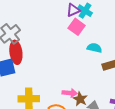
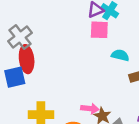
pink square: (77, 27) -> (99, 30), turned -35

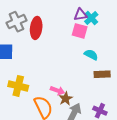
red ellipse: (27, 59) -> (36, 28), moved

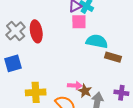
cyan semicircle: (91, 55) -> (97, 41), size x1.5
brown rectangle: (102, 74) -> (113, 57), turned 35

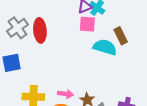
brown rectangle: (113, 57) -> (121, 36), moved, turned 42
pink arrow: (75, 86) -> (65, 94), moved

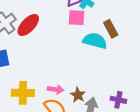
red ellipse: (40, 30) -> (28, 25), turned 50

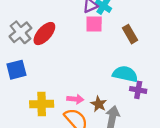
cyan semicircle: (95, 41) -> (125, 74), moved
purple cross: (118, 100) -> (138, 90), moved

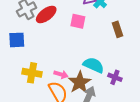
pink square: (94, 24) -> (78, 21), moved
cyan semicircle: (125, 74) -> (94, 65), moved
brown star: (99, 104) -> (80, 82), size x1.6

